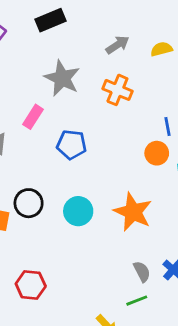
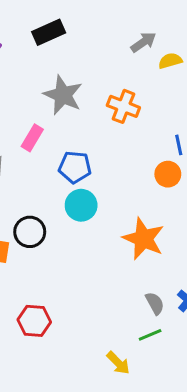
gray arrow: (118, 45) -> (143, 42), moved
cyan circle: (78, 211) -> (81, 205), moved

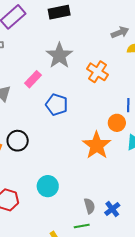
cyan circle: (81, 205) -> (48, 186), moved
orange star: (143, 239) -> (97, 145), moved

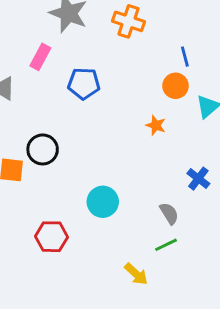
orange star: (97, 145) -> (156, 125), size x0.5
blue cross: (112, 209) -> (198, 179), moved

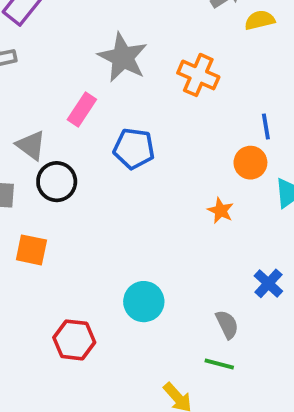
black circle: (43, 149) -> (57, 182), moved
green line: (166, 245) -> (219, 364), turned 35

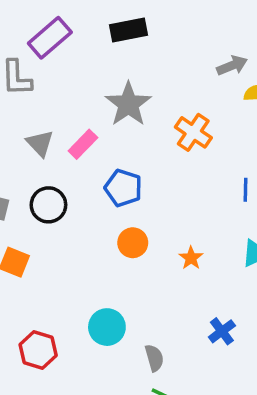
gray triangle: (31, 145) -> (40, 143), moved
orange circle: (250, 163) -> (133, 243), moved
gray semicircle: (227, 324) -> (154, 358), moved

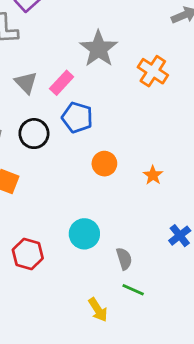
blue pentagon: (123, 188) -> (77, 117), moved

